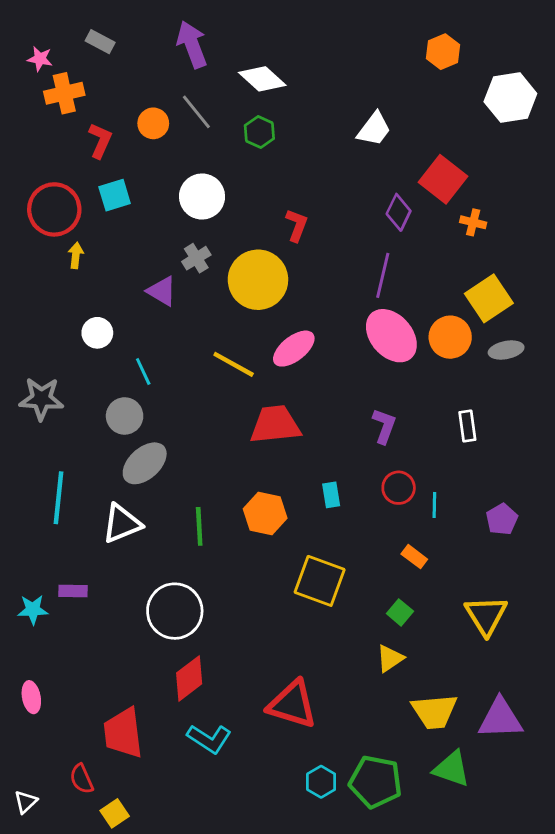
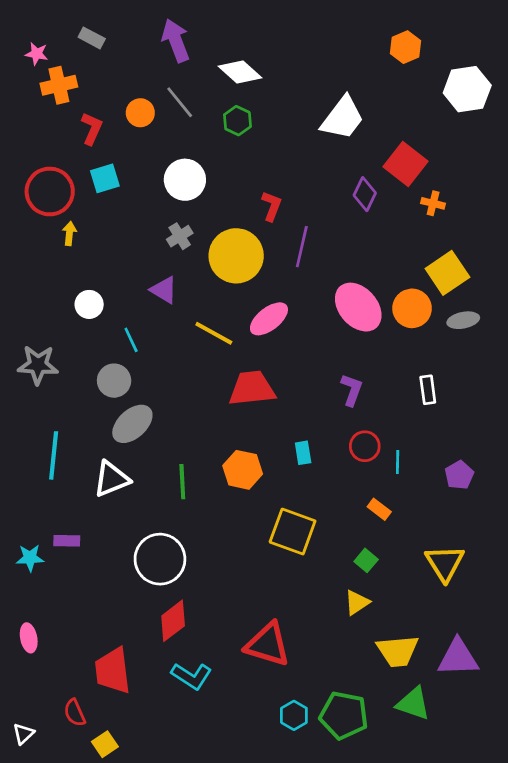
white trapezoid: (374, 129) -> (342, 118), size x1.4
purple line: (383, 275) -> (302, 247), moved
purple triangle: (162, 291) -> (164, 290), moved

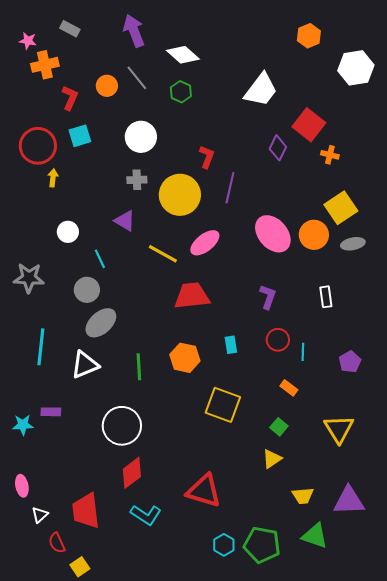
gray cross: (180, 236) -> (137, 180), turned 30
yellow trapezoid: (398, 651) -> (303, 496), size x0.7
white triangle: (23, 734) -> (40, 515), moved

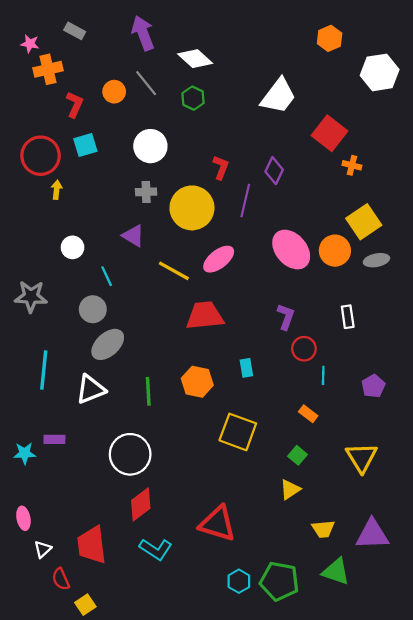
purple diamond: (278, 148) -> (274, 171), moved
red circle: (278, 340) -> (304, 349), moved

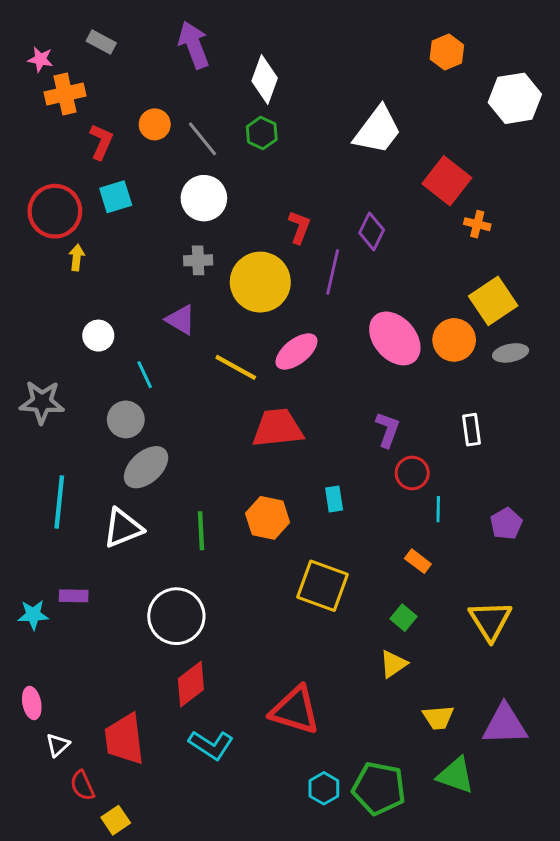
white diamond: (195, 59) -> (265, 80), turned 68
gray line: (146, 83) -> (202, 139), moved

